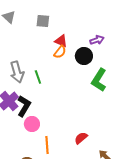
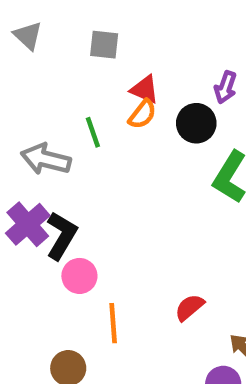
purple arrow: (97, 40) -> (225, 87), turned 128
gray arrow: (17, 72) -> (46, 159), turned 120
green line: (38, 77) -> (93, 132), moved

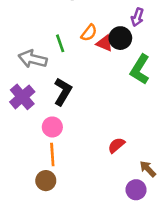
red triangle: (145, 90) -> (105, 43), moved
black L-shape: (61, 236) -> (63, 92), moved
orange line: (113, 323) -> (52, 154), moved

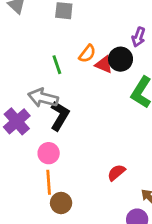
gray arrow: (33, 59) -> (43, 98), moved
brown circle: (46, 181) -> (61, 203), moved

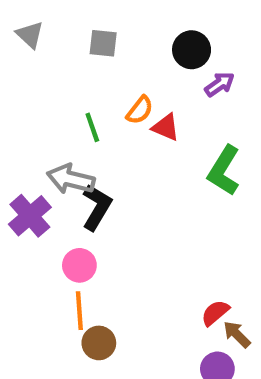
purple arrow: (139, 37) -> (220, 84), turned -144
black circle: (121, 59) -> (192, 50), moved
red semicircle: (116, 173) -> (215, 313), moved

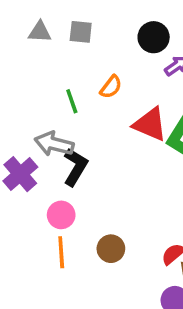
gray triangle: (30, 35) -> (40, 32), moved, turned -40
red triangle: (166, 127) -> (150, 124), moved, size x1.5
brown circle: (99, 343) -> (111, 249), moved

